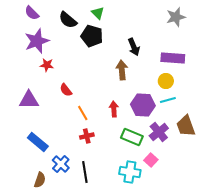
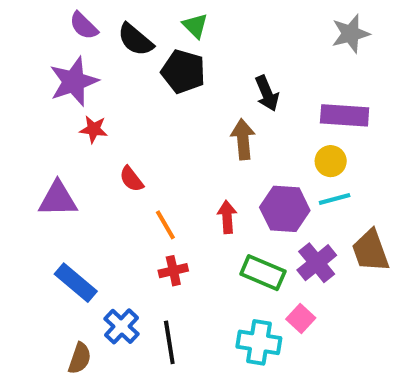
purple semicircle: (32, 13) -> (84, 26), moved

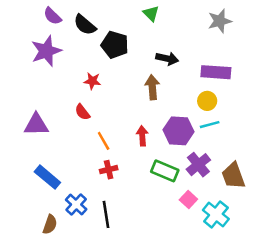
green triangle: (195, 26) -> (151, 14), moved
black arrow: (267, 93) -> (167, 58), turned -55
red star: (94, 129) -> (92, 81), moved
brown trapezoid: (370, 251) -> (233, 176), moved
cyan cross: (259, 342) -> (216, 214), moved, turned 30

